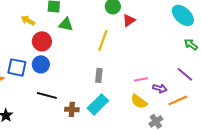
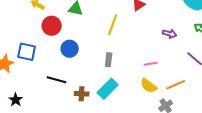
blue circle: (41, 64) -> (70, 49), moved
purple arrow: (160, 88) -> (170, 34), moved
orange line: (178, 100) -> (176, 85), moved

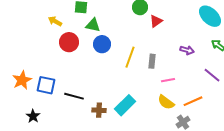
yellow line: (113, 25) -> (130, 57), moved
blue circle: (70, 49) -> (102, 44), moved
blue square: (27, 52) -> (46, 85), moved
gray rectangle: (109, 60) -> (152, 61), moved

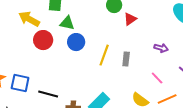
yellow arrow: (55, 21) -> (29, 19), size x1.5
pink line: (168, 80) -> (157, 78), moved, turned 56

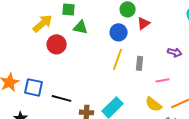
yellow arrow: (29, 19) -> (43, 23), turned 110
blue circle: (76, 42) -> (119, 32), moved
pink line: (157, 78) -> (163, 80), moved, turned -56

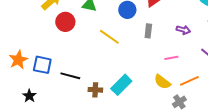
yellow line: (118, 59) -> (109, 37), moved, turned -75
gray rectangle: (140, 63) -> (148, 31), moved

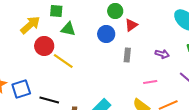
yellow line: (109, 37) -> (63, 61), moved
blue square: (42, 65) -> (21, 89), turned -30

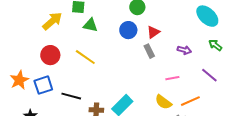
red triangle: (131, 25) -> (153, 32), moved
red circle: (44, 46) -> (50, 55), moved
gray rectangle: (127, 55) -> (149, 51), turned -32

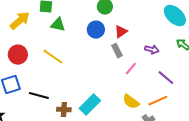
purple line: (209, 75) -> (166, 78), moved
pink line: (172, 78) -> (131, 69), moved, turned -40

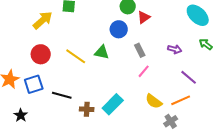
green triangle: (58, 25) -> (102, 52), moved
red triangle: (121, 32) -> (144, 17), moved
pink line: (131, 69) -> (144, 71), moved

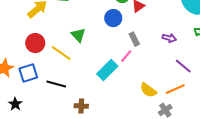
green triangle: (102, 52) -> (78, 35), moved, turned 35
yellow line: (76, 56) -> (61, 53), moved
pink line: (144, 71) -> (126, 56), moved
cyan rectangle: (113, 104) -> (107, 70), moved
brown cross: (87, 109) -> (81, 106), moved

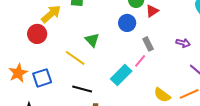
red circle: (35, 43) -> (37, 34), moved
black line: (56, 84) -> (82, 89), moved

